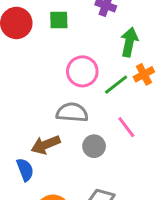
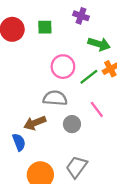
green arrow: (129, 42) -> (99, 44), turned 95

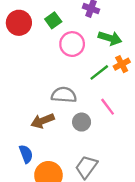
green square: (45, 27) -> (53, 20), turned -35
pink circle: (63, 67) -> (72, 44), moved
blue semicircle: (19, 142) -> (26, 154), moved

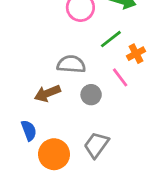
orange cross: (122, 64) -> (136, 54), moved

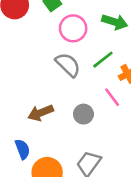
gray semicircle: (71, 64) -> (68, 65), moved, turned 40

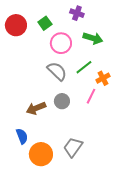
pink line: (112, 97) -> (91, 96), turned 63
gray circle: (83, 114) -> (62, 101), moved

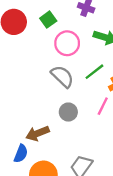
brown arrow: (36, 108) -> (37, 133), moved
blue semicircle: (22, 136) -> (21, 154), turned 42

